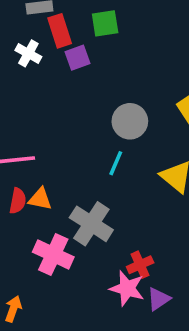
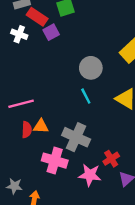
red rectangle: (60, 31) -> (37, 17), turned -30
cyan line: (116, 163) -> (86, 96), turned -42
pink star: (127, 288) -> (90, 175), moved

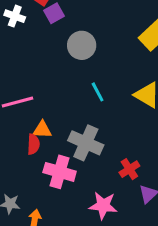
gray circle: (91, 68) -> (82, 45), moved
red semicircle: (27, 130) -> (33, 144), moved
pink star: (90, 175) -> (103, 205), moved

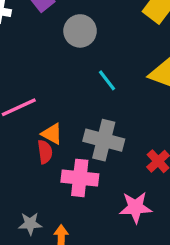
orange triangle: (42, 130) -> (52, 134), turned 36

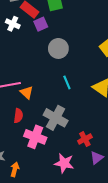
orange triangle: (52, 134) -> (27, 92), moved

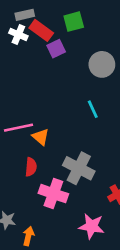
white cross: (13, 24) -> (18, 34), moved
gray circle: (58, 48) -> (102, 64), moved
cyan line: (67, 82) -> (93, 109), moved

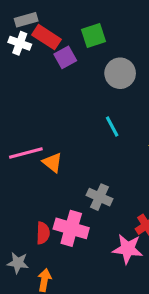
green square: (74, 22) -> (93, 36), moved
red semicircle: (31, 167) -> (43, 233), moved
gray cross: (79, 168) -> (99, 197), size x0.7
pink star: (92, 226) -> (128, 249), moved

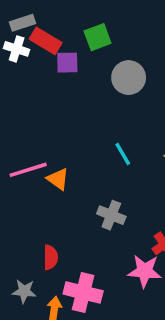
purple square: (65, 57) -> (67, 63), turned 30
cyan line: (112, 127) -> (123, 154), moved
pink cross: (71, 228) -> (83, 292), moved

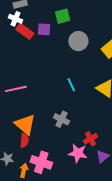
red rectangle: (46, 41) -> (25, 31), moved
orange triangle: (58, 179) -> (25, 124), moved, size x1.6

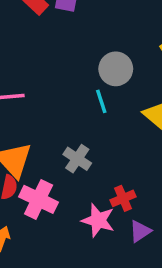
gray circle: (78, 41) -> (116, 69), moved
pink cross: (41, 162) -> (39, 199), moved

